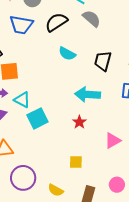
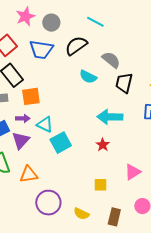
gray semicircle: (92, 19) -> (111, 60), moved
pink triangle: (113, 140) -> (133, 172), moved

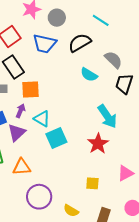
cyan arrow: (110, 117) -> (107, 116), turned -130
purple arrow: (23, 118) -> (21, 111), turned -72
red star: (103, 145) -> (98, 144), size x1.5

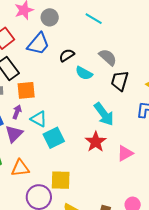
black semicircle: (80, 43) -> (67, 55), moved, size x0.7
blue trapezoid: (44, 44) -> (38, 44), turned -60
pink triangle: (126, 173) -> (125, 153), moved
yellow square: (92, 183) -> (61, 180), moved, size x1.5

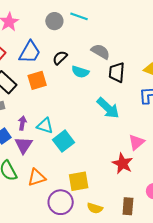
gray circle: (50, 17) -> (54, 21), moved
orange square: (26, 90) -> (37, 80), moved
red star: (96, 142) -> (122, 164), moved

